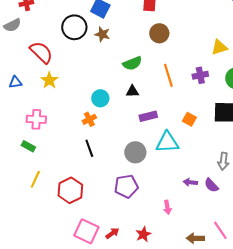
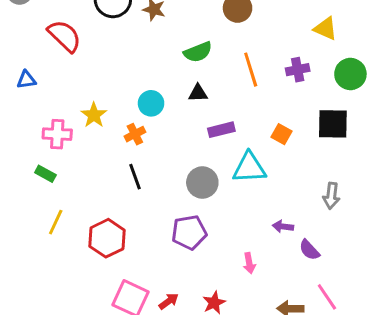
yellow triangle: (219, 47) -> (326, 29), turned 42
yellow star: (49, 80) -> (94, 115), moved
purple semicircle: (211, 185) -> (309, 250), moved

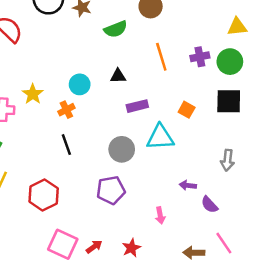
yellow triangle: (326, 29) -> (237, 27), moved, turned -30
green semicircle: (198, 52) -> (116, 29), moved
green circle: (350, 74) -> (230, 62), moved

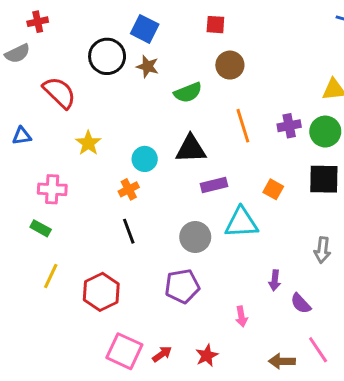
black triangle: (118, 76) -> (191, 149), size x1.6
yellow star: (33, 94) -> (88, 143), moved
purple arrow: (188, 185) -> (275, 280), turned -91

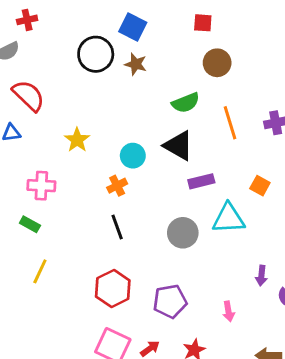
red semicircle: (59, 92) -> (29, 96), moved
green semicircle: (188, 92) -> (186, 103), moved
black triangle: (191, 149) -> (179, 146), turned 32
purple pentagon: (182, 286) -> (170, 301), moved
red hexagon: (101, 292) -> (113, 288), moved

